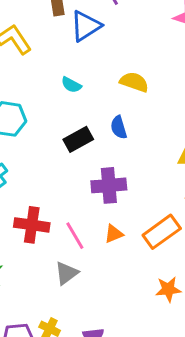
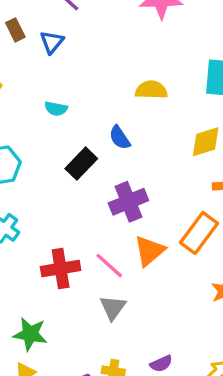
blue triangle: (86, 26) -> (52, 42), size x0.7
yellow semicircle: (134, 82) -> (151, 90), moved
orange triangle: (114, 234) -> (149, 251), size x1.5

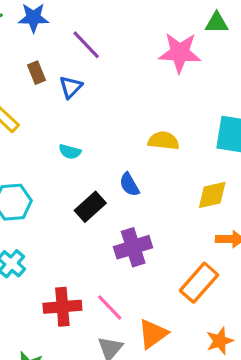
orange triangle: (149, 251) -> (153, 334), moved

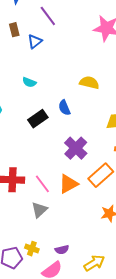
purple cross: (133, 247) -> (76, 148), moved, turned -35
orange triangle: (153, 334) -> (68, 184), moved

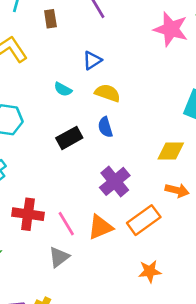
blue triangle: (35, 41) -> (92, 60), moved
yellow semicircle: (89, 83) -> (107, 93), moved

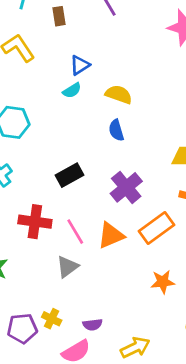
blue triangle: (92, 60) -> (80, 65), moved
cyan semicircle: (63, 89) -> (72, 90), turned -60
black rectangle: (69, 138) -> (69, 175), moved

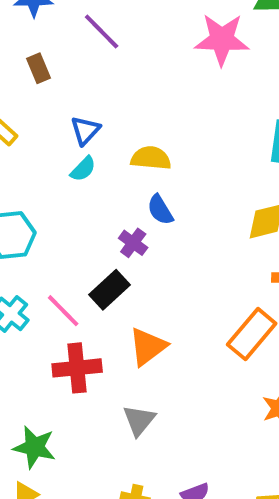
purple cross: (126, 187) -> (133, 243), moved, size x0.6
pink line: (75, 232) -> (63, 311), moved
orange triangle: (111, 235) -> (148, 347), moved

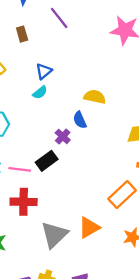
yellow semicircle: (151, 158) -> (95, 97), moved
pink line: (63, 311) -> (20, 169), turned -45
orange triangle: (148, 347) -> (89, 228), moved
gray triangle: (139, 420) -> (54, 235), size x1.5

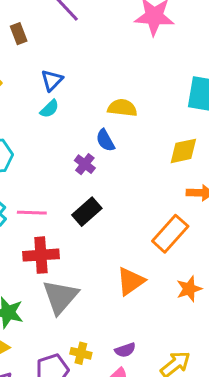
black rectangle: (47, 161) -> (87, 212), moved
gray triangle: (54, 235) -> (60, 297), moved

